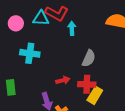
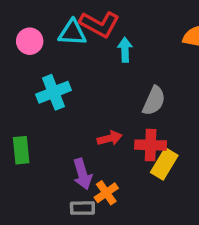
cyan cross: (30, 53) -> (53, 92), turned -30

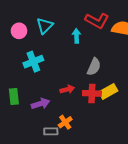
red L-shape: (99, 24) -> (97, 21), moved
cyan triangle: (72, 33) -> (45, 26), turned -48
yellow rectangle: (164, 164) -> (108, 91), moved, turned 30
purple arrow: (82, 174) -> (41, 104), moved, turned -90

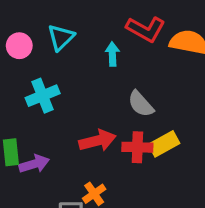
gray semicircle: (94, 67) -> (141, 104), turned 114
red arrow: (67, 89) -> (97, 141), size x1.5
purple arrow: (41, 104) -> (34, 164), moved

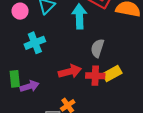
cyan arrow: (112, 54) -> (79, 16), size x1.6
gray semicircle: (141, 104) -> (97, 48), turned 60

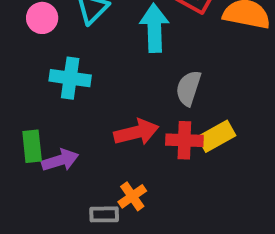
cyan cross: (35, 43) -> (70, 78), turned 30

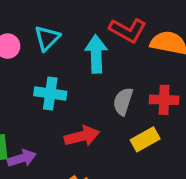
cyan cross: (70, 78) -> (50, 93), moved
red cross: (184, 140) -> (164, 100), moved

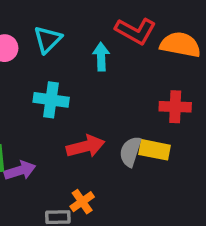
cyan arrow: (96, 54) -> (101, 57), size x0.7
gray semicircle: (123, 101) -> (130, 152), moved
yellow rectangle: (145, 139) -> (155, 150), turned 40

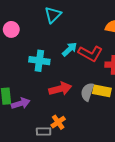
red L-shape: (136, 31) -> (90, 53), moved
cyan triangle: (48, 39) -> (53, 15), moved
cyan arrow: (101, 57) -> (70, 49), moved, turned 49

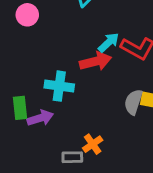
cyan cross: (39, 61) -> (59, 86), moved
red arrow: (60, 89) -> (96, 61), moved

